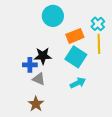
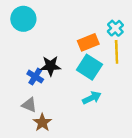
cyan circle: (53, 16) -> (23, 19), moved
blue cross: (30, 65) -> (35, 77), turned 32
gray triangle: (39, 79) -> (29, 105), moved

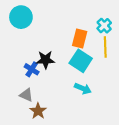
orange rectangle: (88, 42) -> (80, 38), turned -54
cyan arrow: (92, 98) -> (83, 89), turned 49

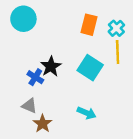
orange rectangle: (80, 38) -> (89, 25), moved
black star: (45, 60) -> (51, 66), turned -30
cyan arrow: (83, 89) -> (87, 113), moved

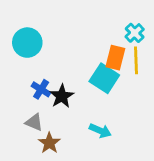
cyan circle: (23, 19) -> (27, 43), moved
orange rectangle: (89, 25) -> (115, 58), moved
black star: (51, 66) -> (62, 96), moved

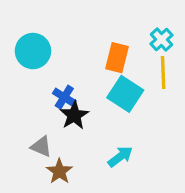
orange rectangle: (115, 58) -> (117, 58), moved
blue cross: (41, 89) -> (64, 97), moved
cyan arrow: (100, 131) -> (120, 157), turned -60

